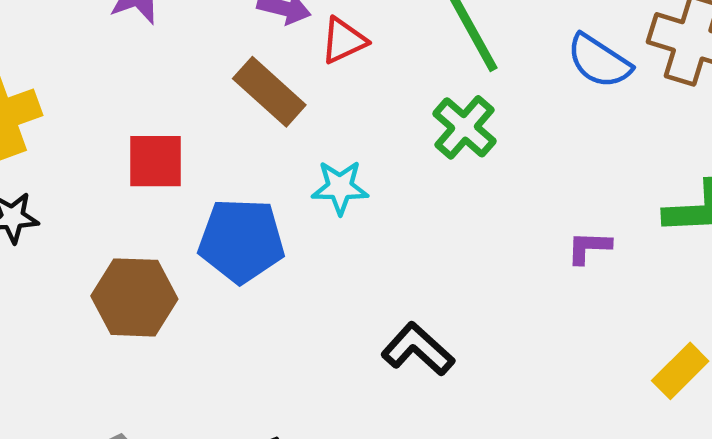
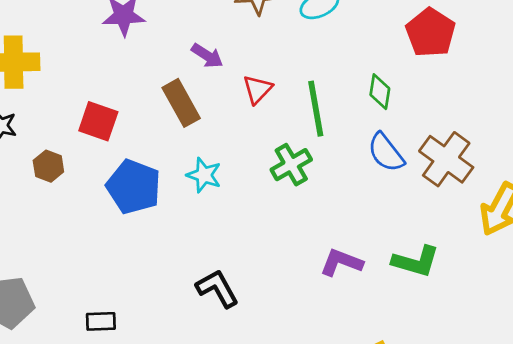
red triangle: (344, 41) -> (257, 89), moved, turned -40
purple L-shape: (589, 247) -> (341, 262), size x1.4
brown hexagon: (134, 297) -> (48, 166), moved, size x0.6

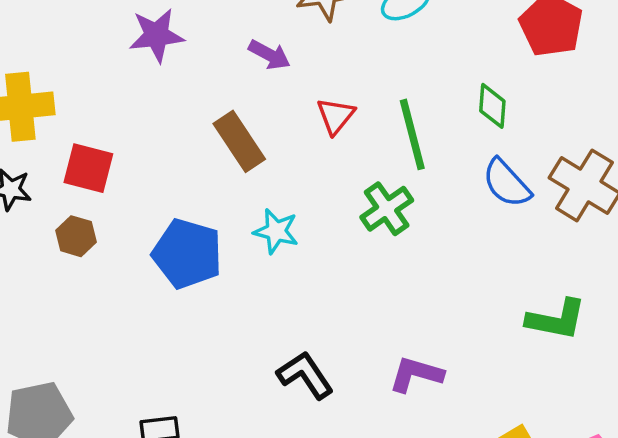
purple arrow: (207, 56) -> (269, 55), moved
red square: (98, 121) -> (88, 168), moved
purple L-shape: (341, 262) -> (416, 374), moved

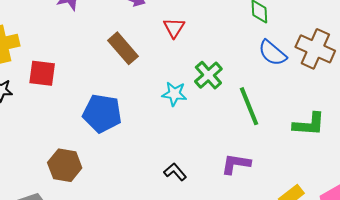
green line: (412, 134) -> (249, 106), moved
cyan star: (276, 231) -> (174, 94), moved
brown hexagon: (76, 236) -> (65, 165), moved, size x1.5
black L-shape: (305, 375) -> (175, 172), size x0.7

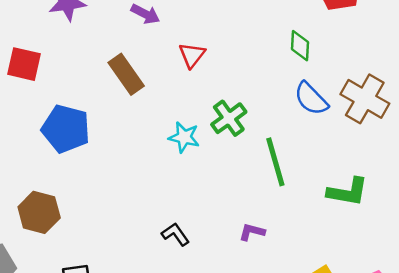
red square: (42, 73) -> (24, 64), moved
blue pentagon: (102, 113) -> (66, 129), moved
purple L-shape: (236, 164) -> (252, 232), size x0.7

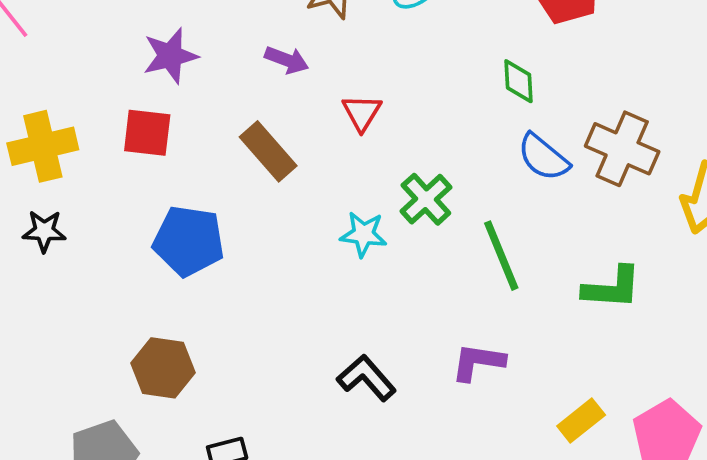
red square: (24, 64) -> (147, 133), moved
purple L-shape: (252, 232) -> (478, 362), size x1.4
black L-shape: (175, 234) -> (366, 378), size x1.4

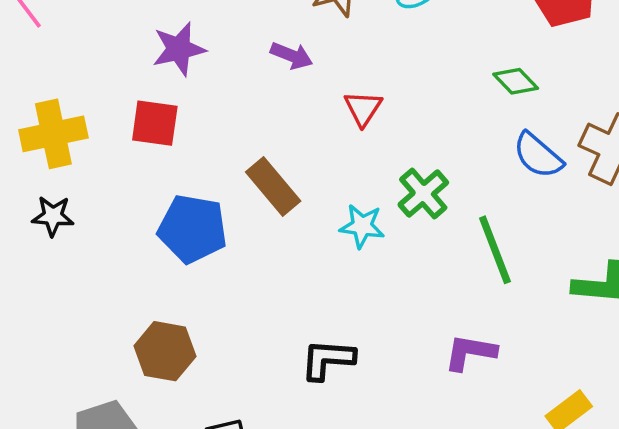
green diamond: (518, 81) -> (516, 81), turned -42
brown rectangle: (268, 151) -> (273, 187), moved
black L-shape: (366, 378) -> (328, 359), moved, turned -46

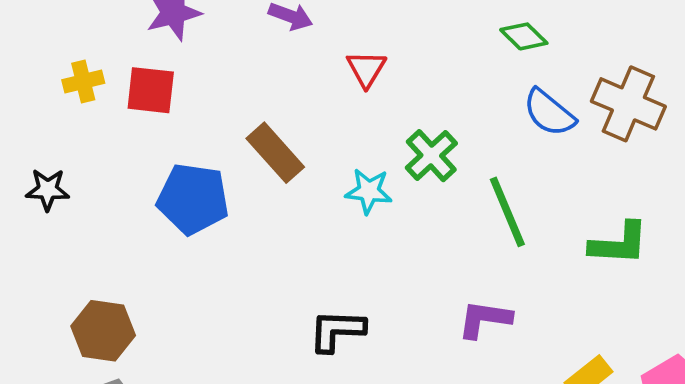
yellow cross: (53, 134) -> (83, 82), moved, size x0.6
brown hexagon: (165, 351) -> (103, 331), moved

